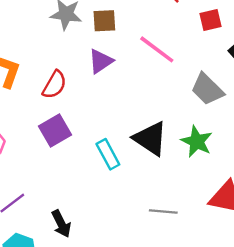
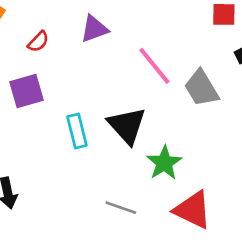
pink line: (157, 49) -> (154, 66), moved
red semicircle: (54, 85) -> (38, 42), size x0.7
green star: (197, 141) -> (164, 163), moved

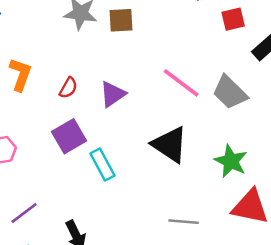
purple triangle: (94, 29) -> (113, 94), moved
cyan rectangle: (77, 131) -> (102, 165), moved
green star: (164, 163) -> (231, 161), moved

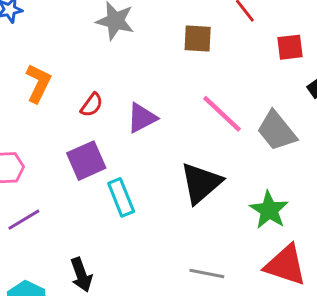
brown square: (121, 20) -> (198, 39), moved
black triangle: (170, 145) -> (201, 183), turned 39
purple line: (24, 213) -> (24, 220), moved

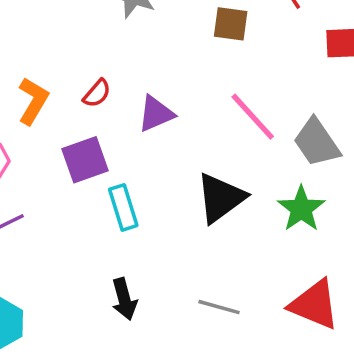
orange L-shape: (38, 83) -> (33, 101), moved
green star: (269, 210) -> (301, 209), moved
black arrow: (81, 275) -> (124, 299), moved

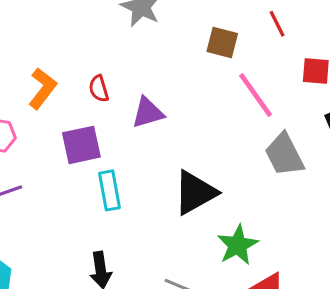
red semicircle: (97, 93) -> (99, 89), turned 116
pink line: (253, 117) -> (255, 95), moved
green star: (301, 209) -> (238, 245), moved

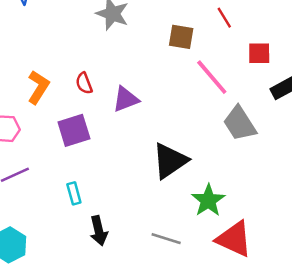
cyan rectangle: (109, 190) -> (74, 193), moved, size x0.7

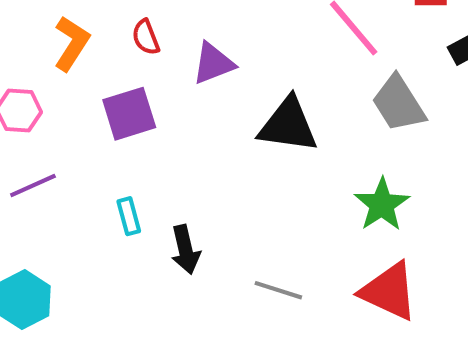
black triangle: (170, 161) -> (288, 125), moved, turned 42
green star: (208, 200) -> (382, 205), moved
black arrow: (99, 231) -> (185, 250), moved

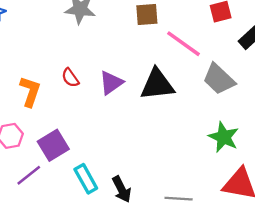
purple square: (129, 114) -> (53, 145), moved
black triangle: (288, 125) -> (157, 85), moved
cyan rectangle: (129, 216) -> (86, 179), size x1.4

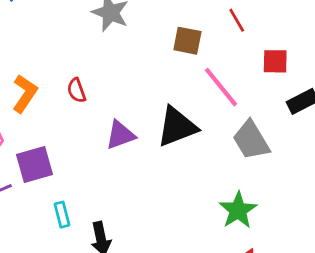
purple triangle: (111, 83) -> (120, 135), moved
black triangle: (157, 85) -> (177, 127), turned -30
cyan rectangle: (86, 179) -> (62, 215), size x0.7

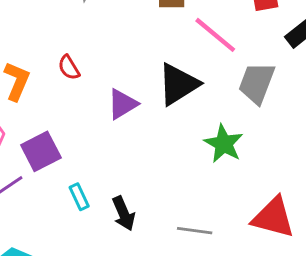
gray trapezoid: (251, 140) -> (257, 83), turned 63
green star: (238, 210) -> (224, 144), moved

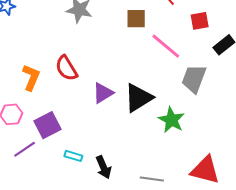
red semicircle: (69, 68) -> (66, 68), size x1.5
black triangle: (178, 84) -> (138, 98), moved
cyan rectangle: (79, 197) -> (73, 156), turned -48

